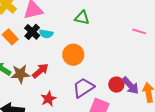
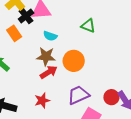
black cross: (32, 32) -> (26, 16), moved
red arrow: (40, 71) -> (49, 72), moved
brown star: (20, 74) -> (46, 57), moved

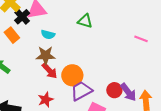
orange circle: (74, 61) -> (72, 75), moved
red arrow: (49, 72) -> (50, 71), turned 84

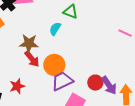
cyan semicircle: (48, 35) -> (55, 29), moved, turned 104
red star: (46, 100) -> (17, 86), moved

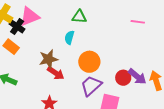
orange circle: (54, 65) -> (89, 62), moved

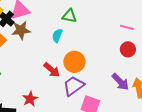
brown star: (48, 59) -> (21, 30), moved
red arrow: (56, 73) -> (52, 70), moved
red circle: (123, 78) -> (128, 49), moved

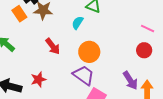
red arrow: (52, 70) -> (53, 46), moved
purple trapezoid: (74, 86) -> (84, 75), turned 60

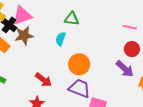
red arrow: (53, 46) -> (43, 80), moved
purple arrow: (130, 81) -> (125, 69), moved

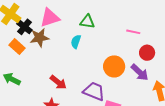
pink triangle: (22, 16) -> (50, 18), moved
pink line: (130, 27) -> (133, 32), moved
orange circle: (79, 64) -> (114, 66), moved

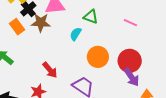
pink line: (133, 32) -> (130, 23), moved
red circle: (147, 53) -> (130, 61), moved, size x1.5
orange circle: (114, 66) -> (98, 57), moved

